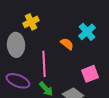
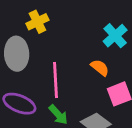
orange semicircle: (67, 44) -> (100, 68), moved

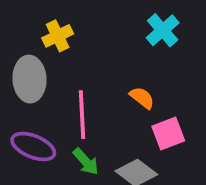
cyan cross: (115, 36) -> (163, 30), moved

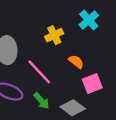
yellow cross: (58, 36) -> (54, 35), moved
pink line: (82, 115) -> (39, 72), turned -40

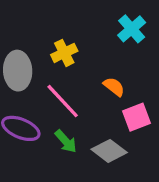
yellow cross: (54, 35) -> (64, 53), moved

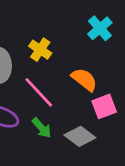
yellow cross: (64, 53) -> (40, 50), turned -30
orange semicircle: (114, 87) -> (84, 79), size x1.4

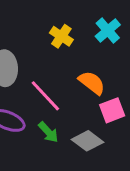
yellow cross: (40, 50) -> (61, 36), moved

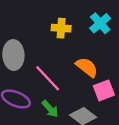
yellow cross: (61, 36) -> (61, 28), turned -30

